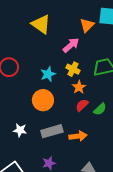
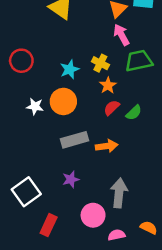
pink arrow: (71, 45) -> (121, 35), moved, turned -78
white star: (20, 130) -> (35, 106), moved

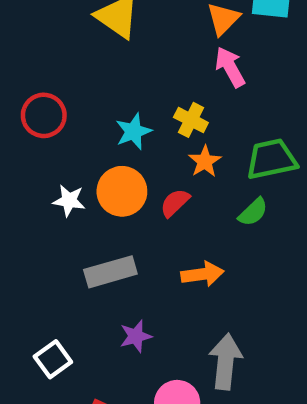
green trapezoid: (139, 61) -> (271, 159), moved
red semicircle: (112, 108) -> (175, 203), moved
gray rectangle: (74, 140) -> (110, 272), moved
white square: (26, 192) -> (53, 359), size x0.7

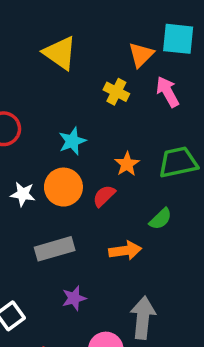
pink arrow: (230, 67) -> (168, 92), moved
yellow cross: (191, 120) -> (116, 92), moved
green semicircle: (253, 212) -> (160, 219), moved

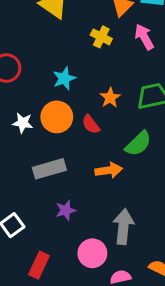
red semicircle: (104, 196) -> (91, 124), turned -84
green semicircle: (160, 219) -> (138, 144), size x1.4

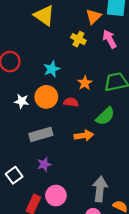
red semicircle: (91, 124) -> (71, 102), turned 136
purple star: (66, 210) -> (44, 164), moved
gray arrow: (123, 227) -> (100, 189), moved
pink circle: (92, 253) -> (56, 196), moved

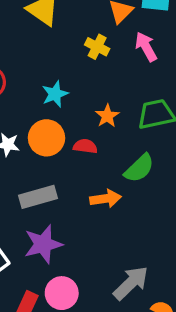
purple star: (44, 164) -> (43, 244), size x1.6
gray arrow: (100, 189) -> (131, 283), turned 40

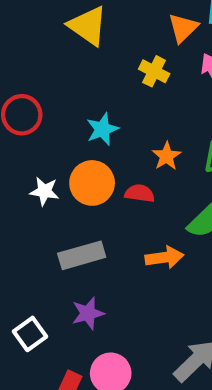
purple star: (43, 244) -> (88, 313), size x0.7

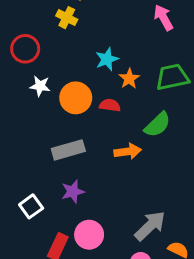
yellow cross: (154, 71) -> (67, 18), moved
cyan star: (102, 129) -> (107, 59), moved
white star: (44, 191) -> (40, 86), moved

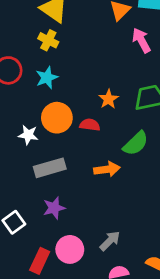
cyan star: (107, 59) -> (47, 78), moved
white star: (40, 86) -> (28, 135), moved
gray arrow: (150, 226) -> (110, 241), moved, size x0.7

